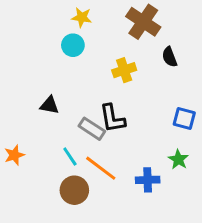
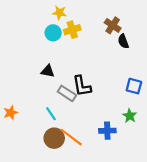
brown cross: (143, 22) -> (113, 25), moved, size x0.7
yellow cross: (124, 70) -> (72, 30), moved
black triangle: (49, 105) -> (48, 71), moved
orange line: (101, 168) -> (71, 137), moved

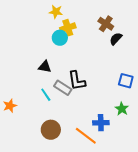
cyan circle: (53, 33) -> (60, 38), moved
black semicircle: (123, 41) -> (116, 39), turned 64
cyan line: (51, 114) -> (46, 95), moved
orange line: (71, 137) -> (86, 136), moved

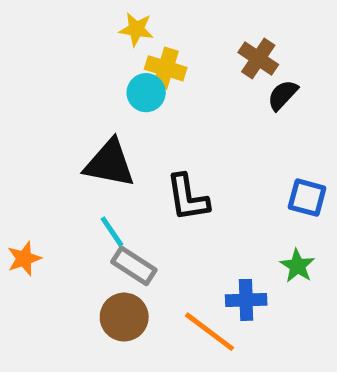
yellow cross: (68, 28) -> (166, 68), turned 35
black triangle: (45, 67) -> (110, 163), size x1.6
gray rectangle: (63, 88) -> (134, 266), moved

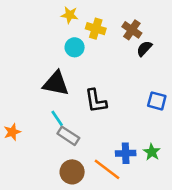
yellow cross: (166, 68) -> (96, 29), moved
green star: (297, 266) -> (152, 152), moved
brown circle: (124, 317) -> (72, 172), moved

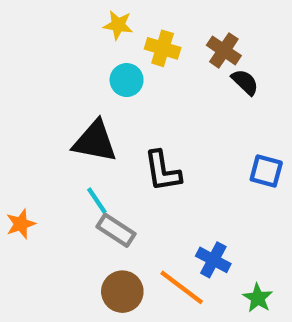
black semicircle: (144, 49) -> (245, 82), turned 91
green star: (152, 152) -> (258, 298), moved
blue cross: (126, 153) -> (213, 260), turned 30

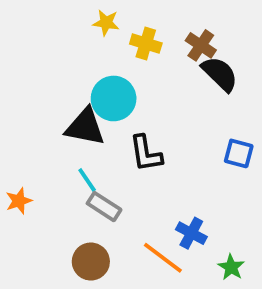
cyan circle: (127, 80) -> (114, 98), moved, size x1.5
black semicircle: (245, 82) -> (220, 74), size x1.5
brown circle: (122, 292) -> (91, 262), moved

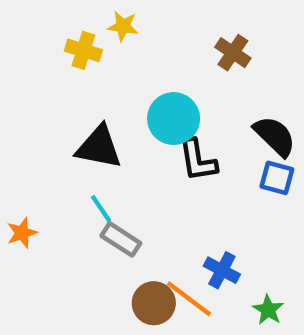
yellow cross: (146, 44) -> (83, 50), moved
black semicircle: (220, 74) -> (275, 136), moved
cyan circle: (114, 98) -> (174, 119), moved
black L-shape: (146, 153) -> (198, 160), moved
brown circle: (91, 262) -> (154, 303), moved

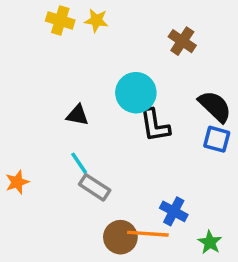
yellow cross: (83, 50) -> (60, 20), moved
black triangle: (99, 147) -> (77, 115), size x0.6
orange line: (189, 299) -> (148, 234), turned -33

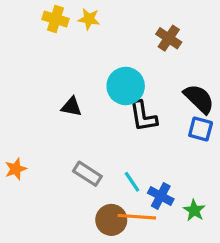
cyan line: (79, 163) -> (132, 182), moved
green star: (210, 242) -> (194, 210), moved

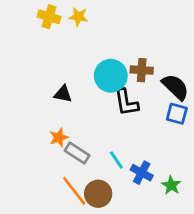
brown cross: (169, 38) -> (142, 70), moved, turned -30
orange star: (16, 169) -> (59, 138), moved
orange line: (137, 217) -> (74, 191), moved, turned 48

